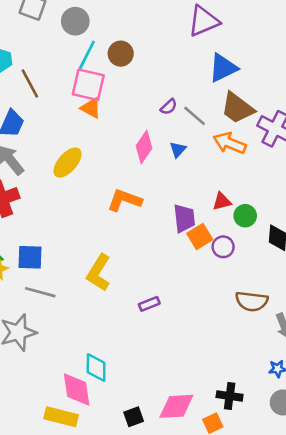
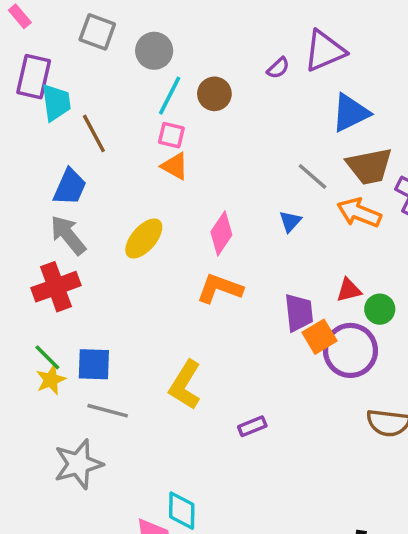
pink square: (88, 85) -> (171, 135), size x0.6
purple semicircle: (169, 107) -> (278, 68), moved
brown trapezoid: (237, 108) -> (369, 166), turned -48
pink diamond: (144, 147) -> (221, 233), moved
purple circle: (223, 247) -> (350, 350), size x1.8

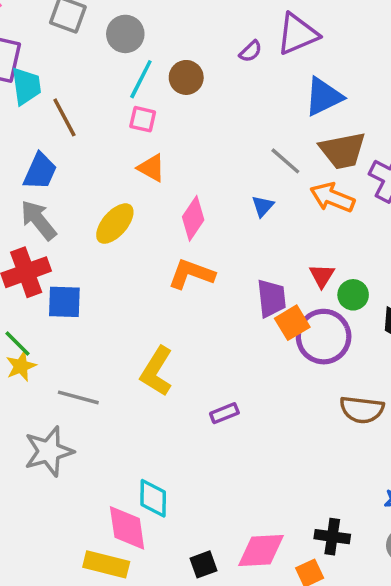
orange triangle: (175, 166) -> (151, 168), moved
red triangle: (349, 290) -> (322, 276), turned -44
blue square: (94, 364) -> (64, 302), moved

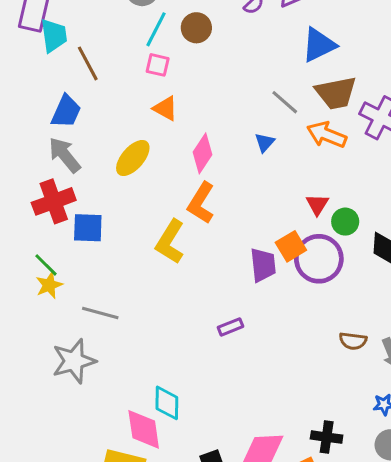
orange L-shape: (191, 274) -> (201, 203), turned -78
purple trapezoid: (271, 298) -> (263, 265), moved
yellow L-shape: (157, 371) -> (170, 242), moved
brown semicircle: (362, 410) -> (353, 341), moved, size x0.7

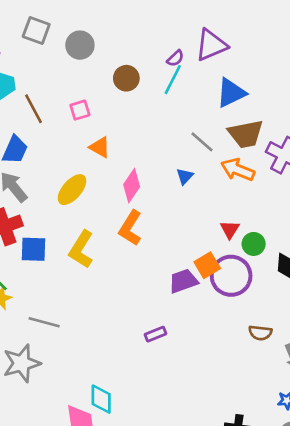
cyan line: (156, 29) -> (173, 80), moved
pink square: (158, 65) -> (80, 110), moved, turned -30
yellow L-shape: (170, 242) -> (81, 249), moved
purple trapezoid: (263, 265) -> (183, 281), turned -104
brown semicircle: (353, 341) -> (260, 333), moved

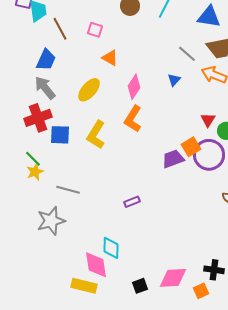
blue triangle: (231, 93) -> (209, 17), turned 35
pink square: (80, 110) -> (95, 30), turned 35
purple rectangle: (156, 334) -> (132, 202), moved

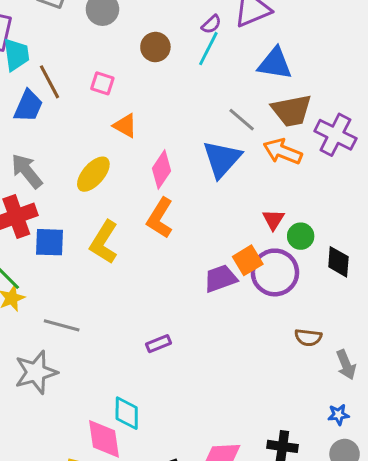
blue trapezoid: (46, 60) -> (28, 106), moved
blue triangle: (174, 80) -> (222, 159), size x2.0

